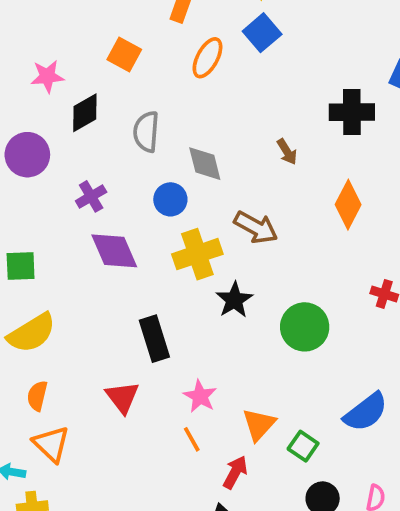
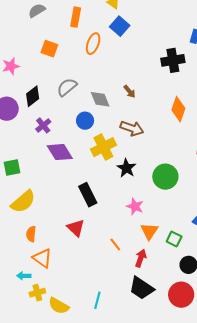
black diamond: (85, 113) -> (33, 96), moved
gray semicircle: (146, 132) -> (67, 87), turned 55
brown arrow: (287, 152) -> (130, 91), moved
pink star: (200, 396) -> (135, 206), moved

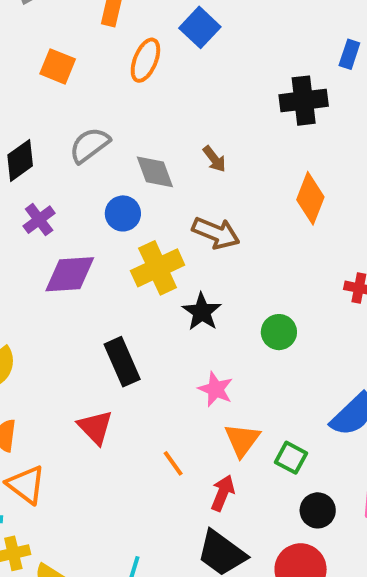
purple diamond: (60, 152) -> (70, 274), turned -64
green circle: (165, 177) -> (279, 332), size x0.7

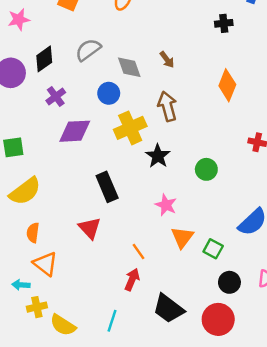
black cross: (304, 101) -> (224, 23), size x0.6
brown arrow: (216, 233) -> (167, 106), turned -128
red arrow: (223, 493) -> (132, 280), moved

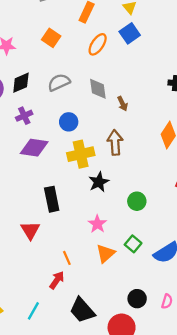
gray diamond: (129, 67) -> (98, 89), moved
green square: (213, 249) -> (133, 244), moved

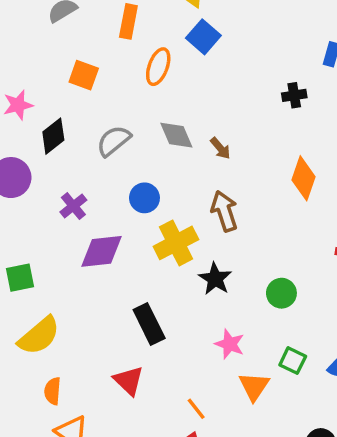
black diamond: (21, 83) -> (53, 136), moved

